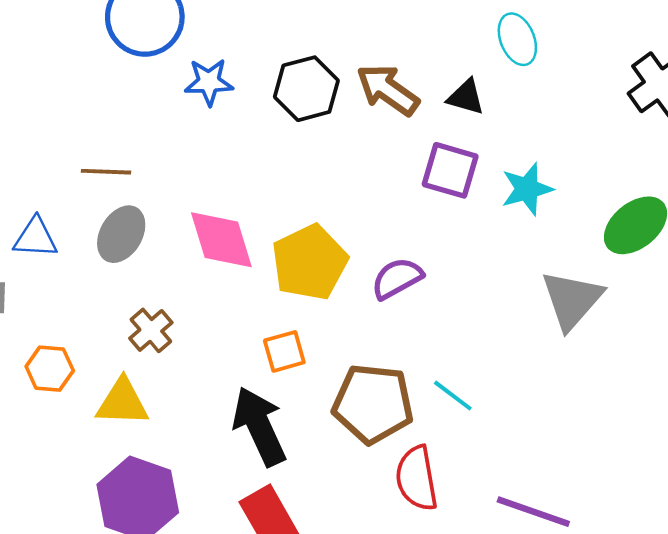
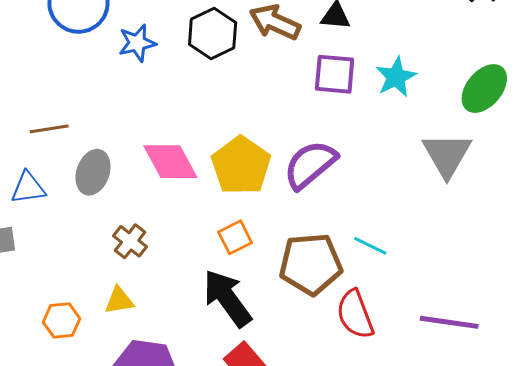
brown line: (106, 172) -> (49, 129), moved
purple semicircle: (397, 278) -> (310, 165), size x1.4
orange hexagon: (50, 369) -> (62, 320), moved
yellow triangle: (122, 402) -> (119, 300), size x0.7

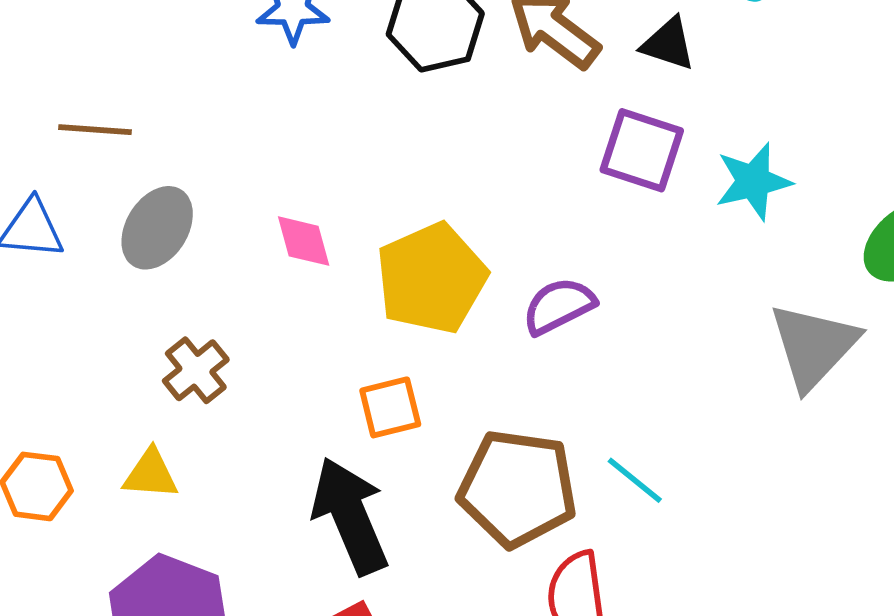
pink diamond: (170, 162) -> (304, 241), size x0.6
purple semicircle: (310, 165) -> (559, 306), size x0.7

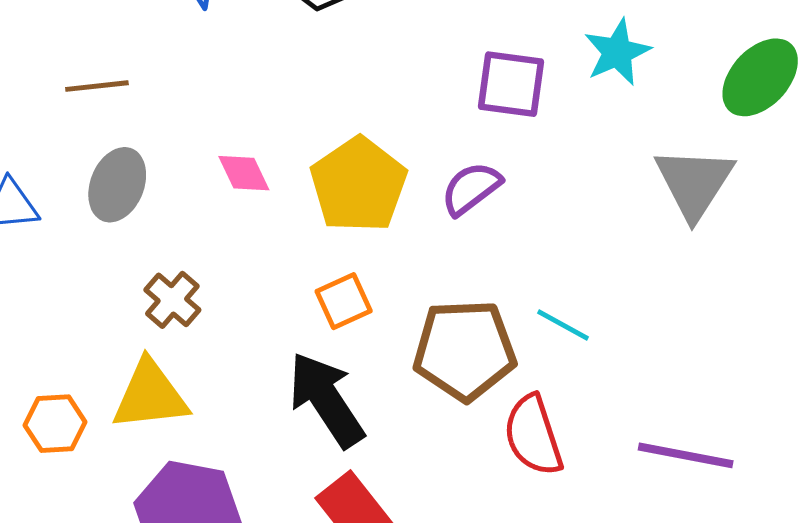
brown line: (95, 130) -> (97, 86), moved
purple square: (642, 150) -> (511, 84), moved
yellow triangle: (151, 474) -> (150, 395), size x1.6

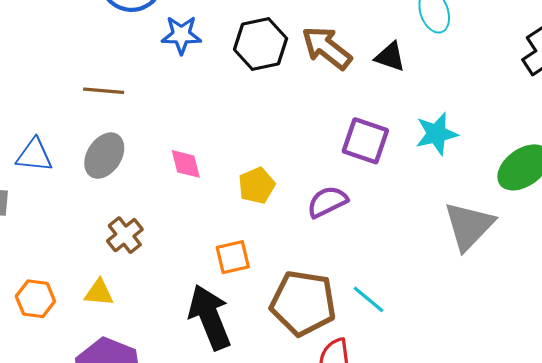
yellow pentagon: (358, 185) -> (257, 186), size x0.6
yellow triangle: (150, 395) -> (99, 293), size x0.6

